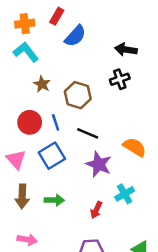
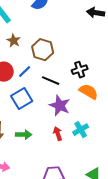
black arrow: (126, 50) -> (96, 13), moved
black cross: (120, 79) -> (80, 70), moved
blue line: (56, 122) -> (25, 72), turned 64
red arrow: (96, 210) -> (58, 134), moved, turned 136

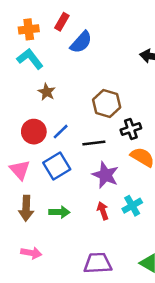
brown hexagon: (43, 50) -> (107, 103), moved
black line: (51, 81) -> (94, 143), turned -30

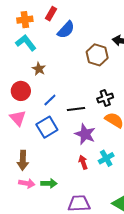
brown hexagon: (107, 103) -> (97, 55), moved
red circle: (34, 132) -> (21, 91), moved
pink triangle: (20, 170) -> (18, 118), moved
green arrow: (59, 212) -> (49, 183), moved
pink arrow: (31, 253) -> (27, 183), moved

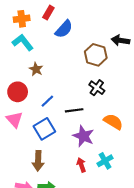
black cross: (105, 98) -> (97, 88), moved, turned -35
brown arrow: (23, 160) -> (38, 161), moved

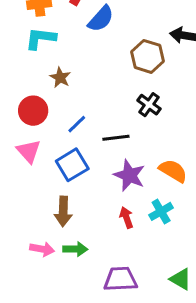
cyan L-shape: (23, 42) -> (41, 38), turned -45
orange semicircle: (113, 122) -> (173, 171), moved

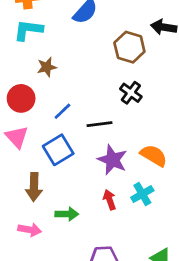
brown star: (60, 77) -> (47, 67), turned 30
brown arrow: (63, 211) -> (34, 187), moved
green arrow: (75, 249) -> (67, 214), moved

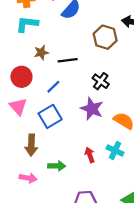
black cross: (131, 93) -> (101, 81), moved
black line: (100, 124) -> (68, 60), moved
purple star: (112, 160) -> (92, 109), moved
cyan cross: (142, 194) -> (115, 151), turned -35

